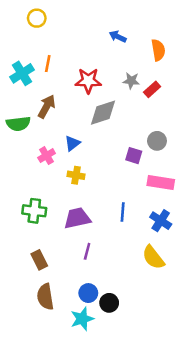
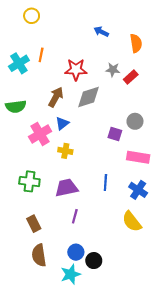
brown arrow: (47, 107) -> (56, 97), moved
pink cross: (47, 156) -> (40, 134), size x1.5

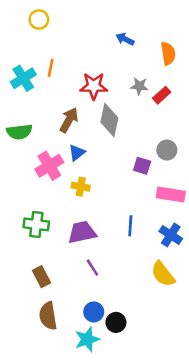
gray diamond: (89, 97) -> (109, 120), turned -60
purple line: (75, 216) -> (92, 268), turned -48

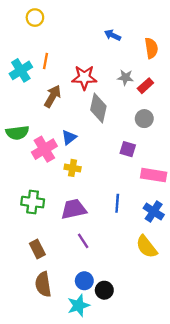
brown arrow: (69, 120) -> (53, 96), moved
green semicircle: (19, 132) -> (17, 133), moved
gray circle: (167, 150) -> (144, 119), moved

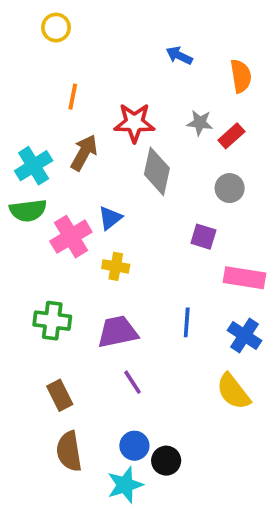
cyan cross: (21, 70) -> (34, 166), moved

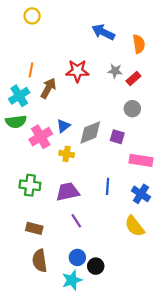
blue arrow: (179, 56) -> (103, 32), size x1.5
orange line: (73, 97) -> (31, 70), moved
gray diamond: (157, 171) -> (90, 132), moved, turned 56
brown rectangle: (60, 395) -> (34, 228), turned -49

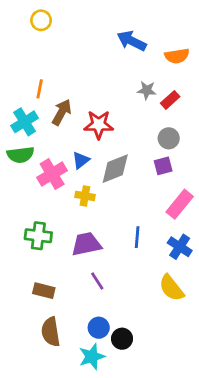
orange semicircle: (139, 44) -> (177, 56), turned 90
red star: (77, 71) -> (99, 125), moved
purple square: (117, 137) -> (163, 166), moved, turned -32
pink rectangle: (141, 160) -> (180, 204), turned -60

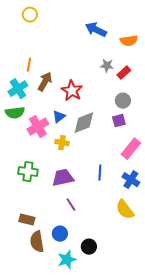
red star: (99, 125) -> (72, 91), turned 30
brown rectangle: (44, 291) -> (27, 220), moved
blue circle: (99, 328) -> (60, 234), moved

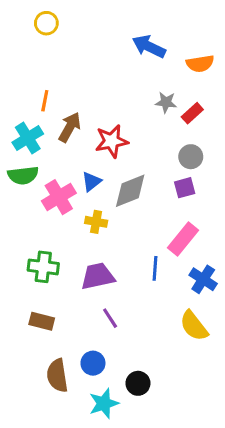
red star: (72, 91) -> (112, 141), turned 30
pink rectangle: (131, 149) -> (183, 239), moved
brown rectangle: (27, 220) -> (42, 321), moved

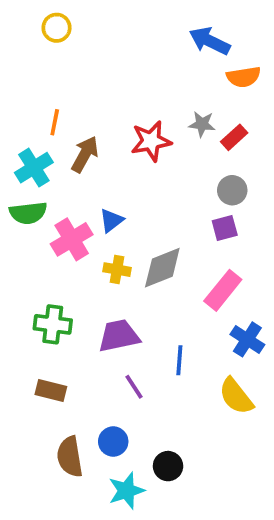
blue arrow: (149, 46) -> (210, 41), moved
red star: (112, 141) -> (151, 141), moved
gray diamond: (130, 191) -> (162, 268), moved
blue line: (155, 268) -> (179, 360), moved

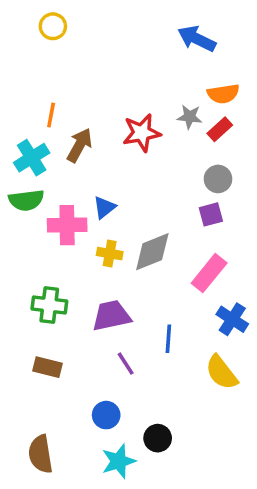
orange semicircle: (244, 77) -> (223, 94), moved
pink cross: (72, 239) -> (67, 225), turned 30
brown semicircle: (70, 457) -> (40, 454), moved

